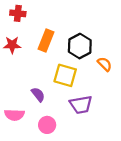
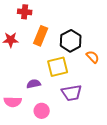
red cross: (18, 13) -> (25, 12), moved
yellow square: (65, 75) -> (58, 67), turned -30
purple semicircle: (38, 95) -> (34, 84), turned -64

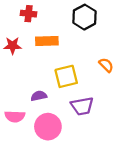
orange rectangle: (41, 36) -> (47, 41), turned 66
black hexagon: (71, 41) -> (84, 17), moved
pink circle: (42, 111) -> (48, 127), size x1.5

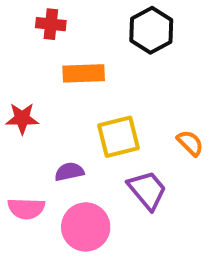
red star: (13, 46) -> (22, 118), moved
orange semicircle: (106, 65) -> (190, 143), moved
purple trapezoid: (82, 106) -> (147, 190), turned -120

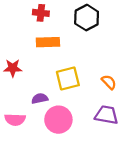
red cross: (51, 24) -> (41, 13), moved
purple trapezoid: (147, 190) -> (107, 115), moved, turned -40
pink circle: (86, 227) -> (58, 120), moved

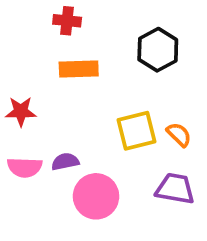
black hexagon: (87, 18) -> (158, 50), moved
yellow square: (68, 79) -> (137, 131), moved
pink semicircle: (15, 120) -> (25, 167), moved

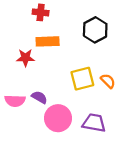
red star: (21, 111) -> (25, 58), moved
purple semicircle: (65, 162) -> (39, 97), turned 42
purple trapezoid: (175, 189) -> (94, 123), moved

